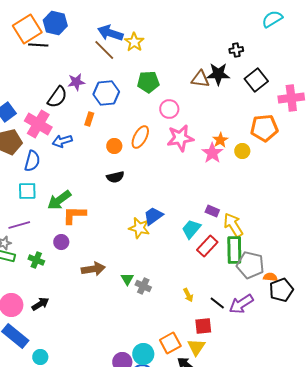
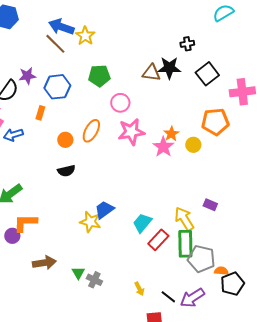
purple rectangle: (212, 211) -> (210, 205), moved
orange L-shape: (74, 215) -> (25, 223), moved

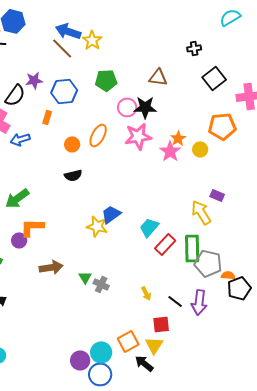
black star: (169, 68) -> (145, 107), moved
purple rectangle: (210, 205) -> (217, 195), moved
yellow arrow: (184, 219) -> (201, 212), moved
purple arrow: (192, 298) -> (199, 302), turned -50

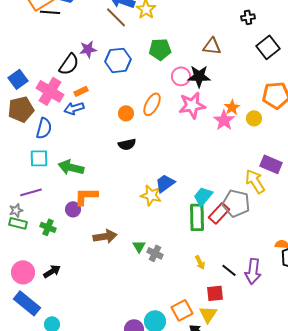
orange rectangle: (47, 117) -> (81, 91), moved, turned 48
purple rectangle: (217, 195) -> (271, 164), size x1.5
green arrow: (17, 198) -> (71, 167), turned 50
green rectangle: (192, 248) -> (197, 217), moved
gray pentagon: (208, 263) -> (236, 203), moved

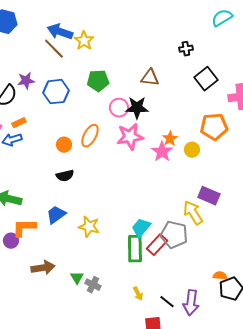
blue trapezoid: (165, 183) -> (56, 215), moved

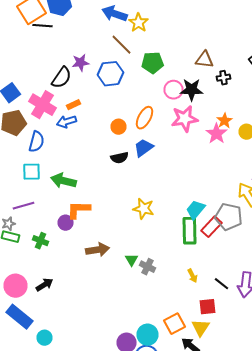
brown line: (54, 49) -> (122, 45), moved
black cross: (186, 49) -> (224, 78), moved
blue trapezoid: (56, 215) -> (144, 148), moved

